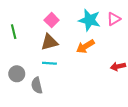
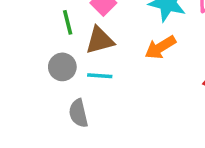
green line: (14, 32) -> (68, 22), moved
gray circle: (17, 74) -> (62, 67), moved

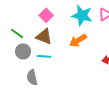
green line: (68, 22) -> (17, 33), moved, turned -40
brown triangle: (100, 40) -> (44, 36), turned 36

